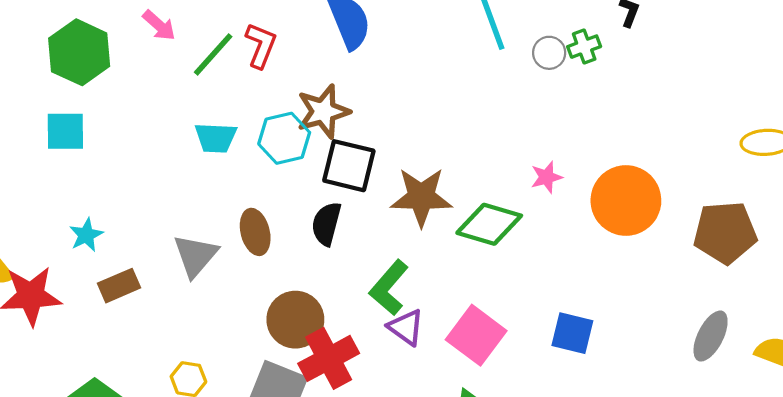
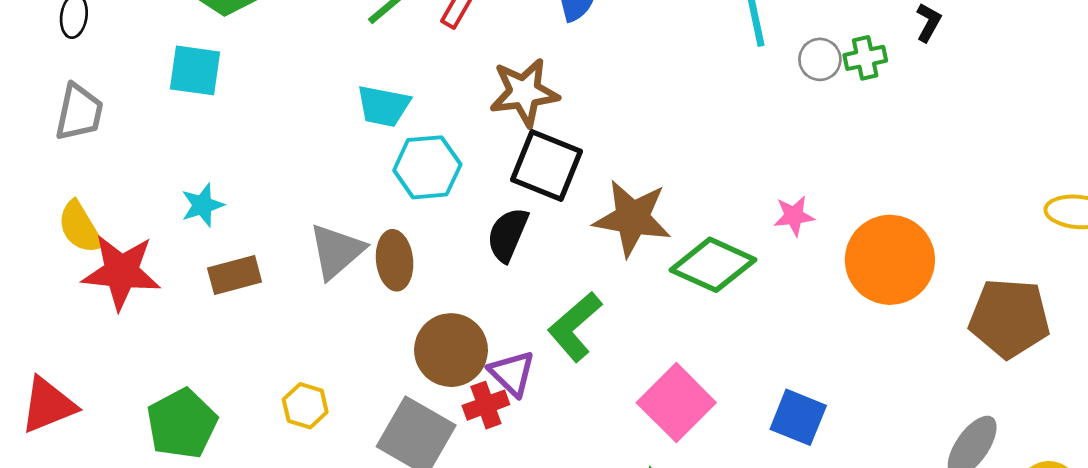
cyan hexagon: (284, 138) -> (427, 167), moved
brown ellipse: (255, 232) -> (395, 260), moved
purple triangle: (406, 327) -> (512, 373), moved
red cross: (329, 358) -> (486, 405), size x0.6

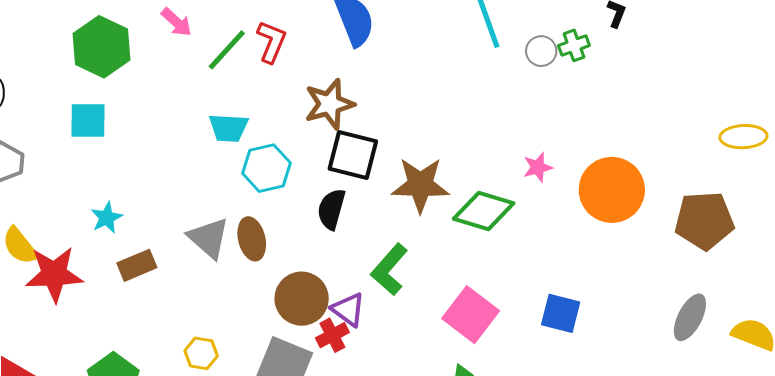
gray triangle: (337, 251) -> (209, 238), turned -30

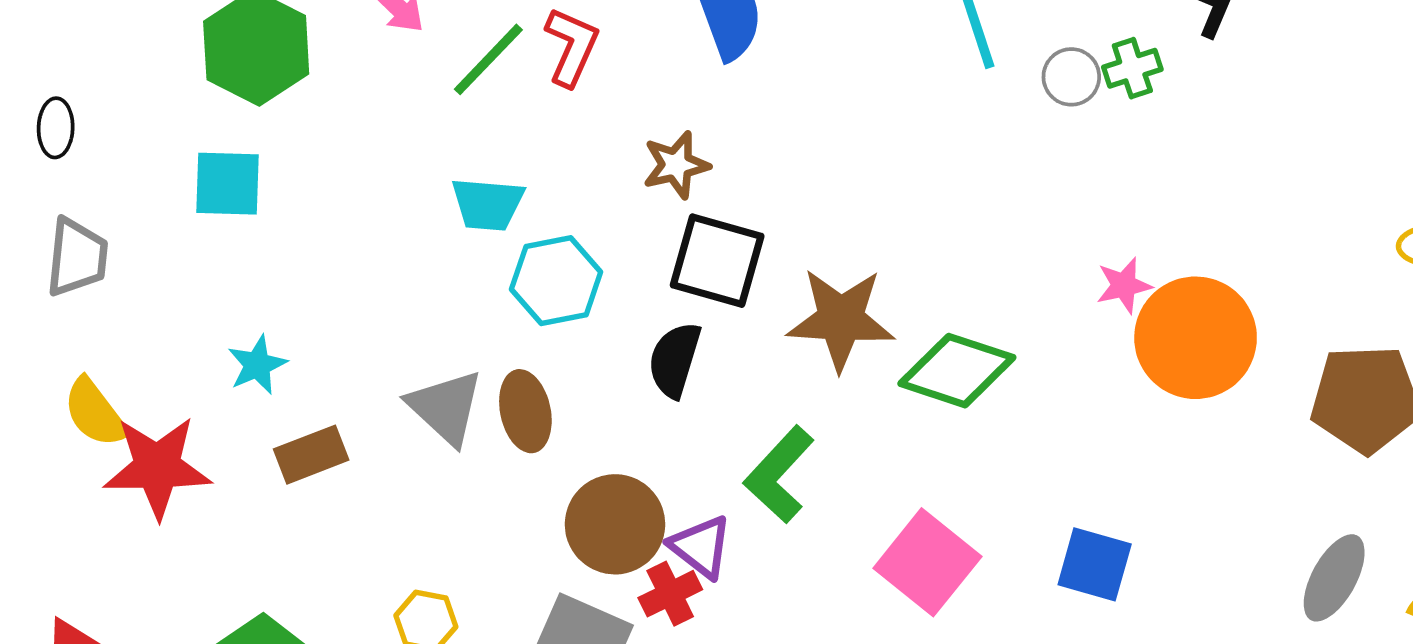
brown star: (329, 104) -> (676, 165), size x0.7
pink star: (538, 167) -> (1124, 285), moved

